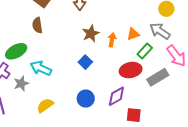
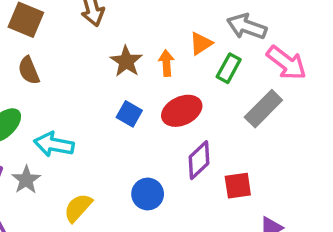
red ellipse: (131, 70) -> (182, 111), moved
blue circle: (86, 99) -> (148, 194), moved

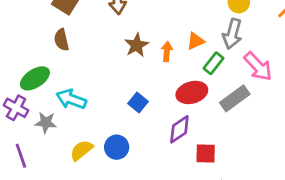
gray arrow: (247, 27) -> (232, 34), turned -104
red ellipse: (182, 111) -> (192, 92), moved
blue square: (129, 114) -> (138, 103), moved
gray star: (26, 180) -> (46, 123), turned 30
blue circle: (148, 194) -> (117, 147), moved

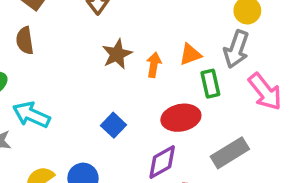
green rectangle: (214, 63) -> (210, 84), turned -55
gray rectangle: (235, 98) -> (230, 153), moved

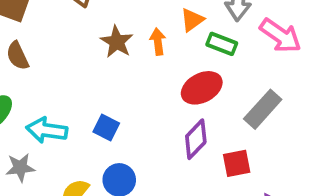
green rectangle: (210, 84) -> (222, 44), turned -40
blue square: (114, 125) -> (106, 127), moved

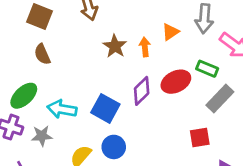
green rectangle: (222, 44) -> (207, 69), moved
blue square: (106, 127) -> (105, 108), size x1.5
purple diamond: (196, 139) -> (142, 91), moved

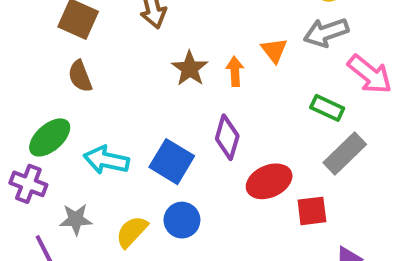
gray arrow: (204, 19) -> (326, 32), turned 64
orange triangle: (170, 32) -> (274, 50), turned -36
red ellipse: (176, 82) -> (269, 181), moved
purple diamond: (142, 91) -> (227, 137), turned -32
gray star: (42, 136) -> (76, 219), moved

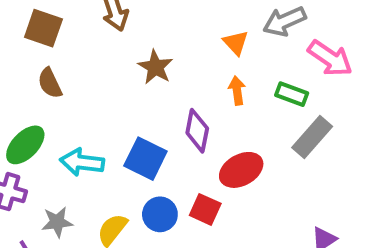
orange arrow: (235, 71) -> (237, 91), moved
red square: (312, 211) -> (205, 209), moved, turned 36

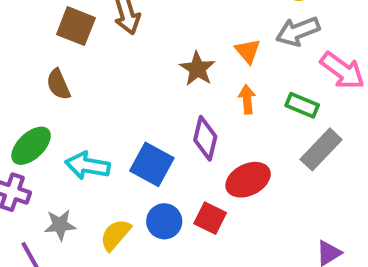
brown square: (43, 28) -> (76, 26), moved
brown star: (155, 67) -> (197, 69), moved

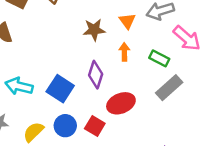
brown star: (197, 69) -> (94, 30), turned 30

